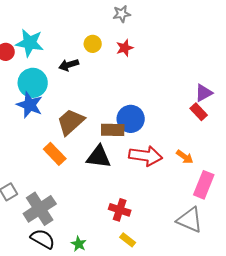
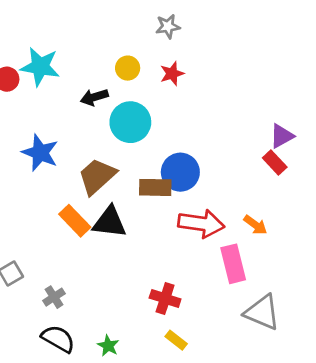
cyan circle: (33, 83) -> (130, 122), moved
black triangle: (99, 157) -> (110, 222), moved
pink rectangle: (204, 185) -> (233, 264), moved, turned -36
gray cross: (40, 209) -> (54, 297), size x0.5

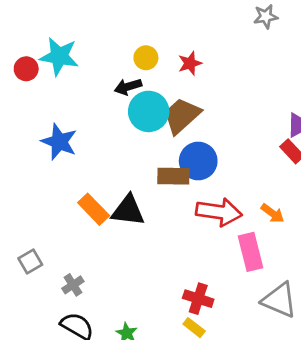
gray star: (168, 26) -> (266, 16), moved
black arrow: (94, 97) -> (128, 87), moved
brown trapezoid: (97, 176) -> (182, 116), moved
red cross: (165, 298) -> (198, 299), moved

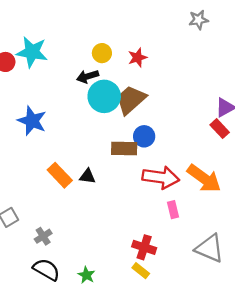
blue circle: (198, 161) -> (144, 136), size x0.7
black triangle: (128, 211) -> (88, 176), size x0.6
orange arrow: (273, 213) -> (204, 179), size x1.8
pink rectangle: (251, 252) -> (173, 210), moved, size x0.6

